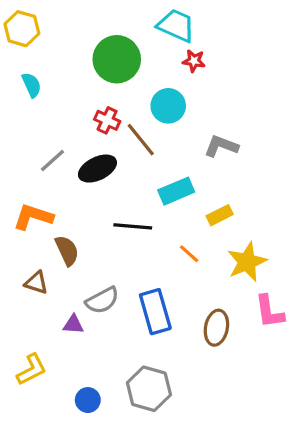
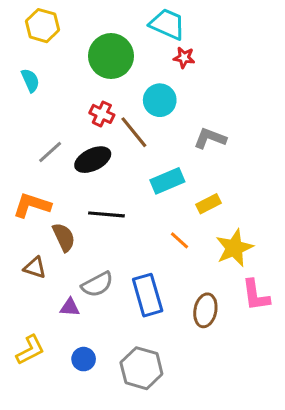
yellow hexagon: (22, 29) -> (42, 26), moved
black line: (133, 226) -> (106, 214), moved
blue circle: (88, 400) -> (84, 359), moved

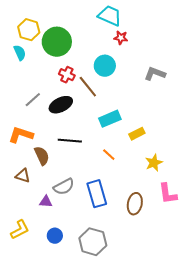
yellow hexagon: (42, 26) -> (29, 30), moved
green circle: (111, 56) -> (57, 42), moved
gray L-shape: (210, 138) -> (155, 74), moved
orange line: (180, 240) -> (109, 155), moved
yellow star: (234, 248) -> (154, 163), size x0.7

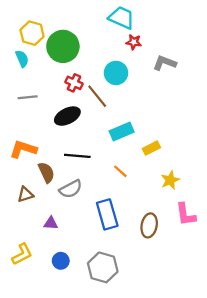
gray L-shape: (155, 74) -> (165, 63), moved
gray line: (33, 100) -> (28, 97), moved, turned 36
brown triangle: (23, 176) -> (25, 194), turned -35
gray semicircle: (64, 187) -> (71, 189), moved

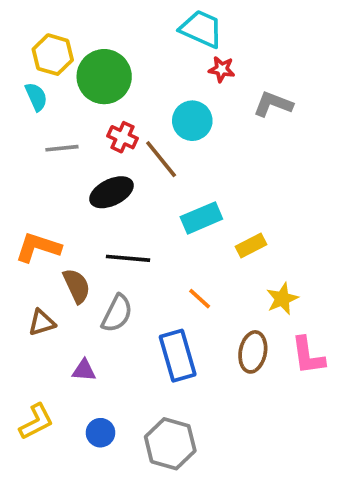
gray line: (28, 97) -> (62, 148), moved
orange line: (120, 171) -> (200, 299), moved
gray semicircle: (71, 189) -> (117, 313), turned -35
brown ellipse: (149, 225) -> (253, 352), moved

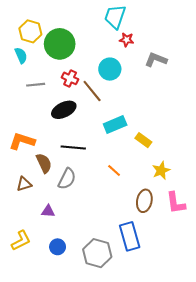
cyan trapezoid: (201, 29) -> (115, 17), turned -95
yellow rectangle: (251, 245) -> (143, 140), turned 63
blue rectangle: (178, 356) -> (130, 236), moved

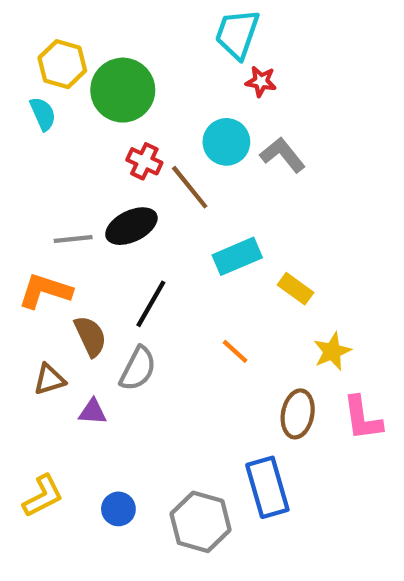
gray L-shape: (156, 60) -> (283, 155), moved, turned 30
gray line: (36, 85) -> (73, 239), moved
black line: (73, 147) -> (151, 304), turned -65
purple triangle: (48, 211) -> (93, 412), moved

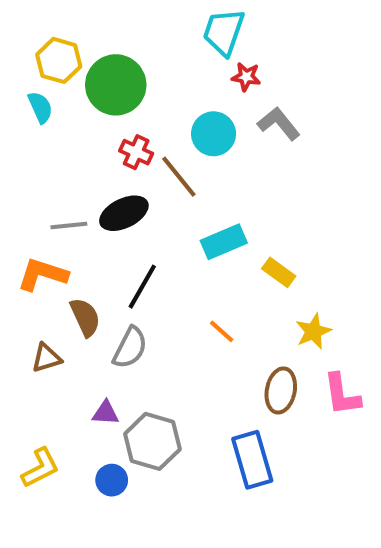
gray L-shape: (283, 155) -> (279, 124), moved
purple triangle: (93, 412) -> (106, 413), moved
gray hexagon: (201, 522) -> (152, 441), moved

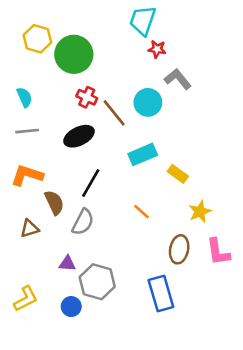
cyan semicircle: (40, 107) -> (24, 97), moved
cyan circle: (214, 134) -> (148, 102), moved
gray line: (69, 225) -> (27, 131), moved

